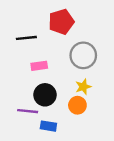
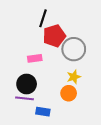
red pentagon: (61, 22) -> (54, 36), moved
black line: (26, 38) -> (43, 18), moved, turned -66
black circle: (45, 95) -> (27, 84), moved

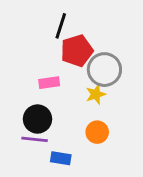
yellow star: (74, 77) -> (96, 94), moved

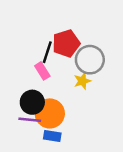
black line: (61, 26) -> (47, 52), moved
pink rectangle: (49, 83) -> (42, 71), turned 66
orange circle: (97, 132) -> (50, 113), moved, size x1.5

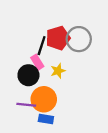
gray circle: (90, 60) -> (79, 39), moved
yellow star: (82, 81) -> (58, 71), moved
black circle: (32, 102) -> (28, 75), moved

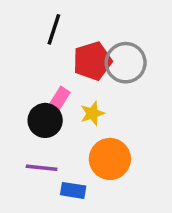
black line: (42, 46) -> (54, 29), moved
pink rectangle: (37, 62) -> (59, 99), turned 64
orange circle: (44, 99) -> (110, 159), moved

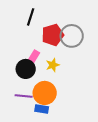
orange circle: (110, 159) -> (45, 93), moved

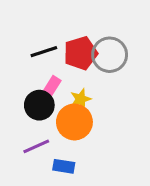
black line: (31, 17) -> (44, 52), moved, turned 54
orange circle: (45, 93) -> (74, 122), moved
purple line: (24, 96) -> (36, 146), turned -30

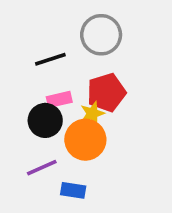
red pentagon: (81, 53) -> (106, 92), moved
gray circle: (110, 55) -> (101, 35), moved
pink rectangle: (52, 87) -> (59, 99), turned 45

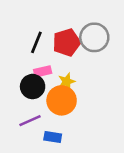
gray circle: (101, 35) -> (94, 37), moved
black line: (50, 59) -> (36, 42), turned -50
red pentagon: (106, 92) -> (67, 42), moved

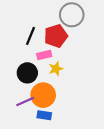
gray circle: (94, 37) -> (72, 15), moved
pink rectangle: (43, 71) -> (44, 55), moved
orange circle: (62, 100) -> (43, 95), moved

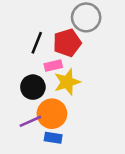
yellow star: (56, 69) -> (67, 82), size x1.5

